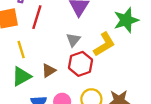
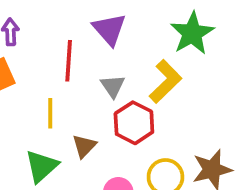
red line: (37, 17) -> (69, 61), moved
yellow line: (21, 50) -> (50, 113), moved, turned 30

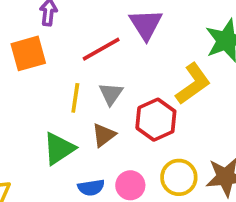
red line: (69, 61) -> (101, 49), turned 48
gray triangle: (113, 86) -> (111, 94), moved

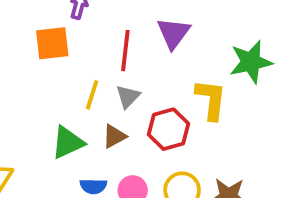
red line: (101, 49) -> (125, 51), turned -63
yellow L-shape: (193, 84) -> (211, 100), turned -57

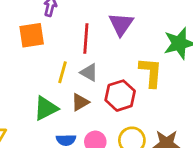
gray triangle: (128, 96) -> (89, 72), turned -42

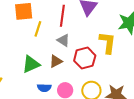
yellow line: (62, 72) -> (38, 29), moved

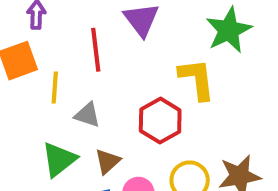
gray triangle: (63, 40) -> (87, 115), moved
brown triangle: (56, 61) -> (107, 161), moved

